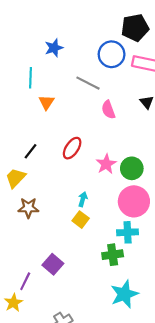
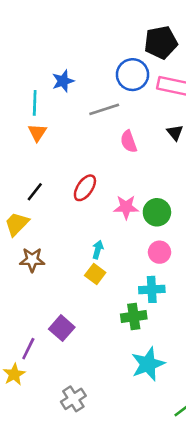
blue star: (54, 48) -> (63, 81), moved
gray line: (88, 83) -> (104, 109), turned -45
orange triangle: (46, 102) -> (37, 133), moved
pink star: (106, 164) -> (126, 207), turned 30
pink circle: (134, 201) -> (160, 252), size x0.6

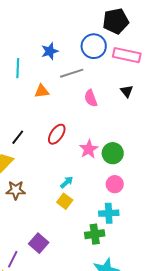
blue star: (63, 81) -> (50, 51), moved
orange triangle: (37, 133) -> (42, 91), moved, turned 49
pink star: (126, 207) -> (89, 149), turned -30
cyan arrow: (98, 250) -> (67, 182), turned 32

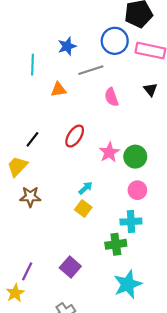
purple square: (39, 243) -> (70, 267), moved

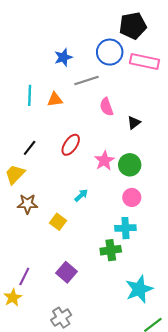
cyan line: (32, 65) -> (30, 95), moved
black triangle: (150, 90) -> (134, 123), moved, turned 32
yellow square: (83, 209) -> (58, 222), moved
cyan star: (128, 284) -> (139, 289), moved

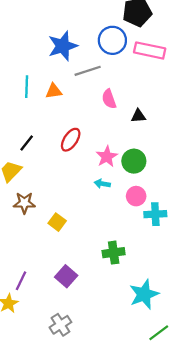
blue star: (63, 57) -> (63, 46), size x1.5
black triangle: (134, 123) -> (138, 116), turned 32
cyan arrow: (81, 195) -> (102, 184), moved, turned -128
cyan cross: (125, 228) -> (155, 214), moved

